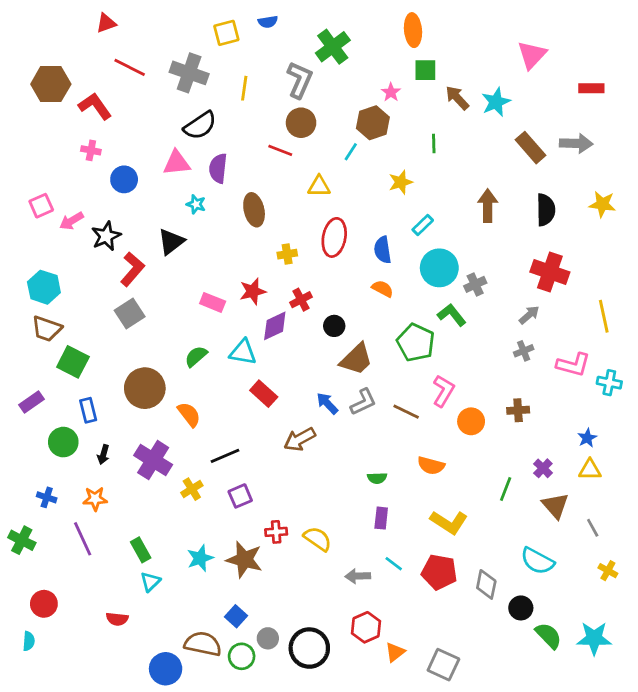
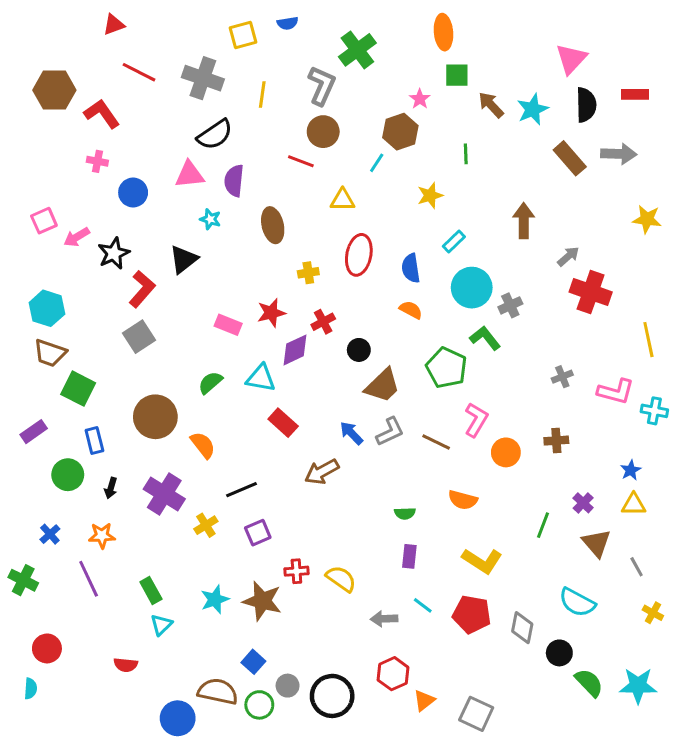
black semicircle: (546, 210) -> (586, 105), moved
gray arrow: (529, 315) -> (568, 256), moved
blue cross: (47, 497) -> (50, 534), turned 30

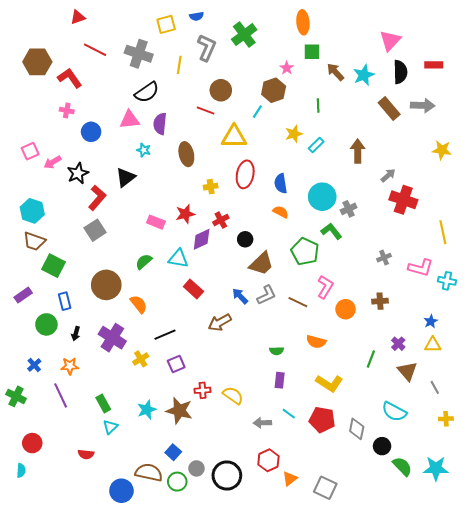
gray L-shape: (322, 86) -> (207, 48), moved
yellow triangle: (342, 200) -> (234, 137), size x1.5
cyan rectangle: (454, 242) -> (316, 145), moved
yellow cross: (653, 613) -> (446, 419), turned -32

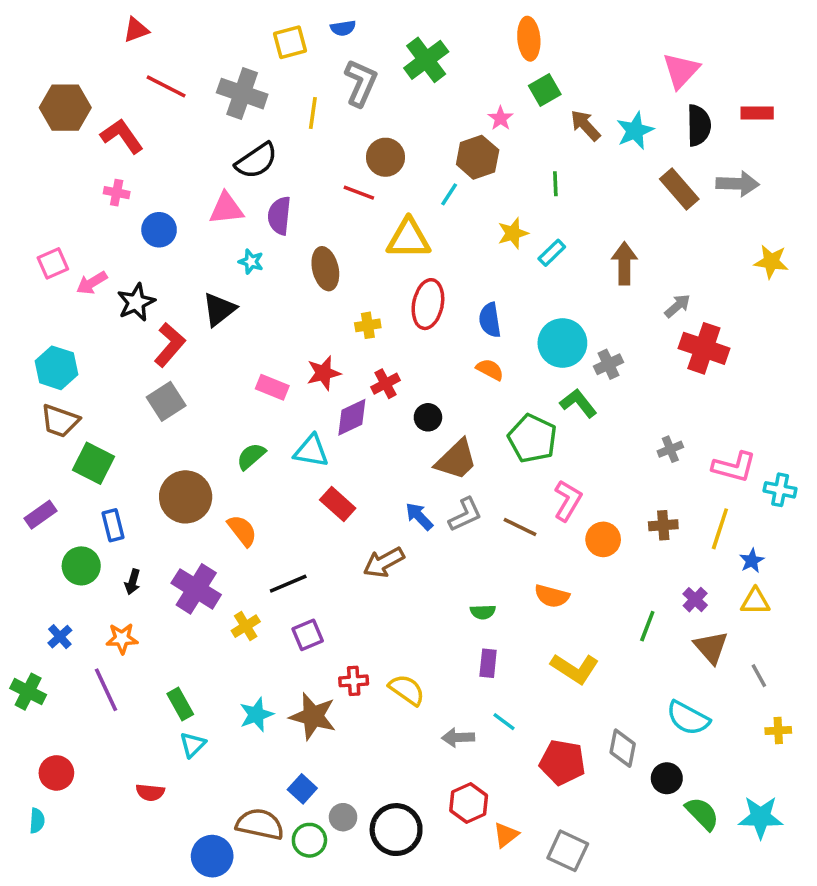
green square: (312, 52) -> (545, 90), turned -30
yellow line: (443, 232) -> (720, 529), moved, turned 30
red pentagon: (322, 420) -> (562, 762), moved

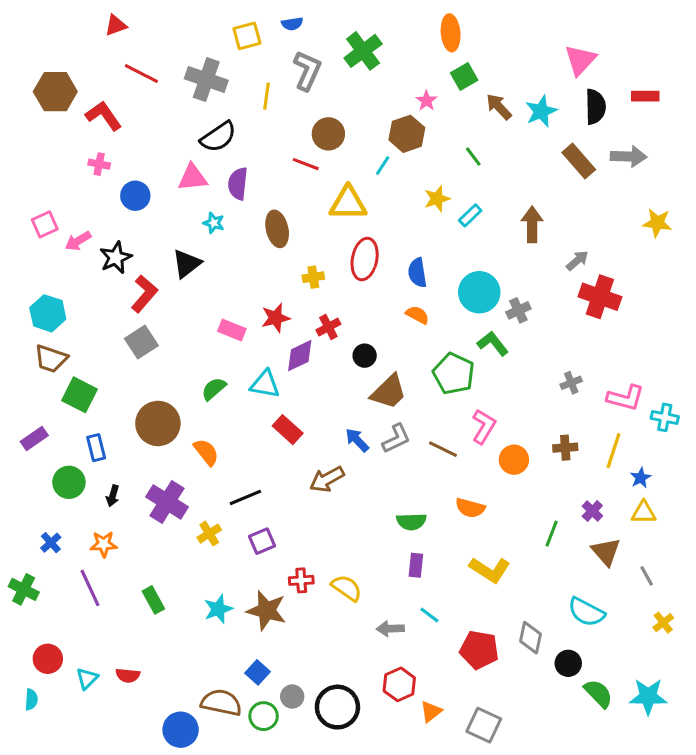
green line: (555, 184) -> (473, 156), turned -35
green semicircle: (483, 612) -> (411, 522), size x1.4
yellow cross: (778, 730) -> (663, 623), turned -35
cyan triangle: (193, 745) -> (87, 678), moved

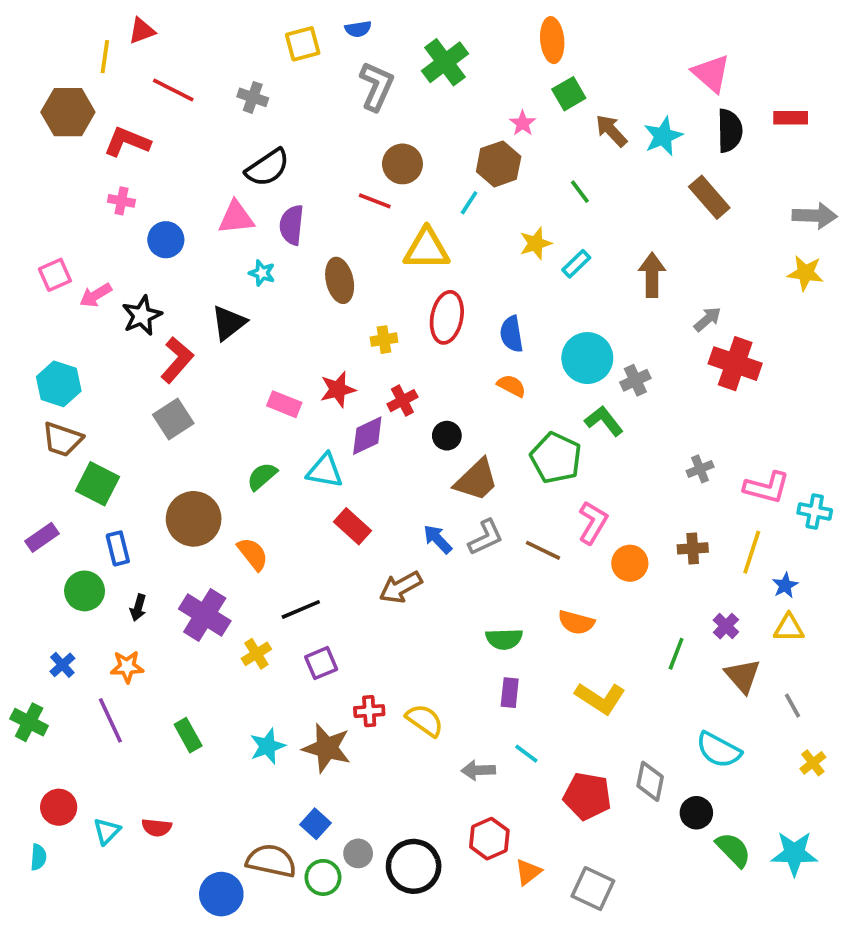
pink triangle: (580, 60) -> (711, 73), turned -32
gray cross: (206, 80) -> (253, 97), size x0.6
yellow line: (267, 96) -> (105, 57), moved
red L-shape: (104, 116) -> (127, 142), turned -33
gray arrow: (629, 156) -> (815, 216), moved

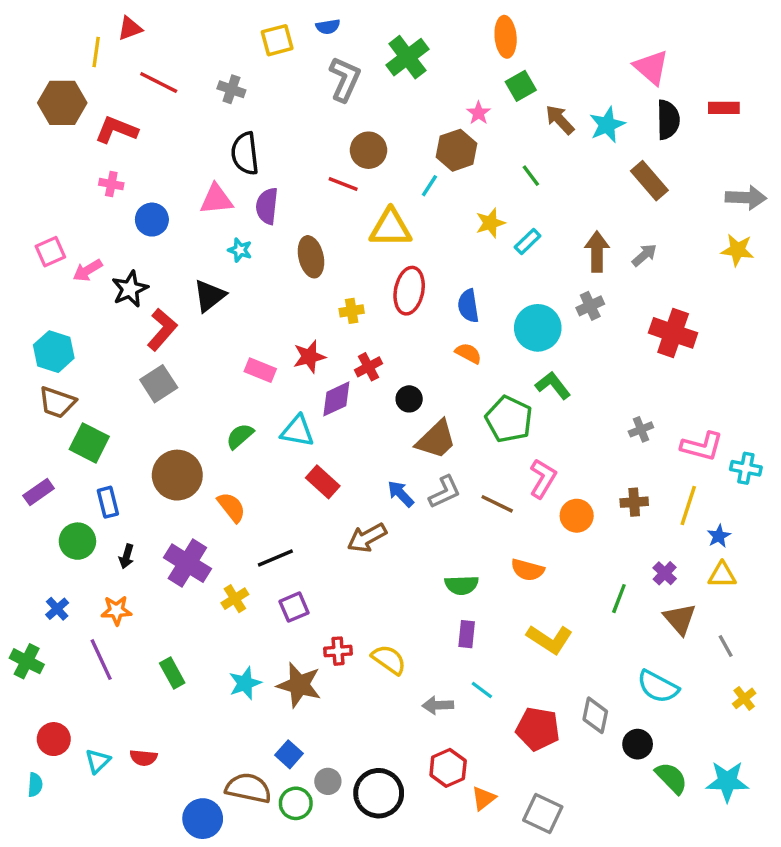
black semicircle: (268, 168) -> (245, 154), turned 117
gray arrow: (707, 319) -> (644, 255), moved
gray cross: (635, 380) -> (590, 306), moved

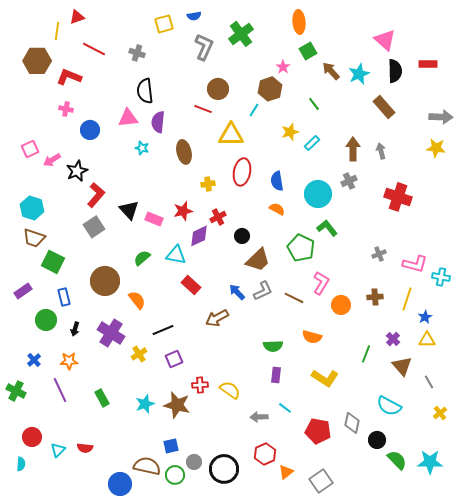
gray arrow: (644, 255) -> (381, 151), turned -63
black triangle: (209, 296) -> (129, 210), moved, turned -35
blue square: (289, 754) -> (171, 446), turned 35
gray square: (543, 814) -> (321, 481), turned 30

